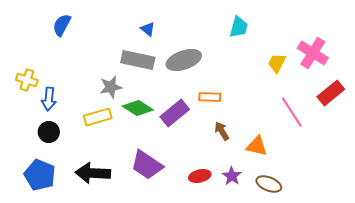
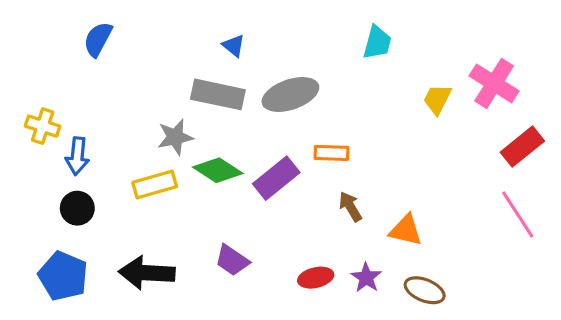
pink line: (292, 112) -> (518, 214), moved
purple trapezoid: (147, 165) -> (232, 260), size x0.7

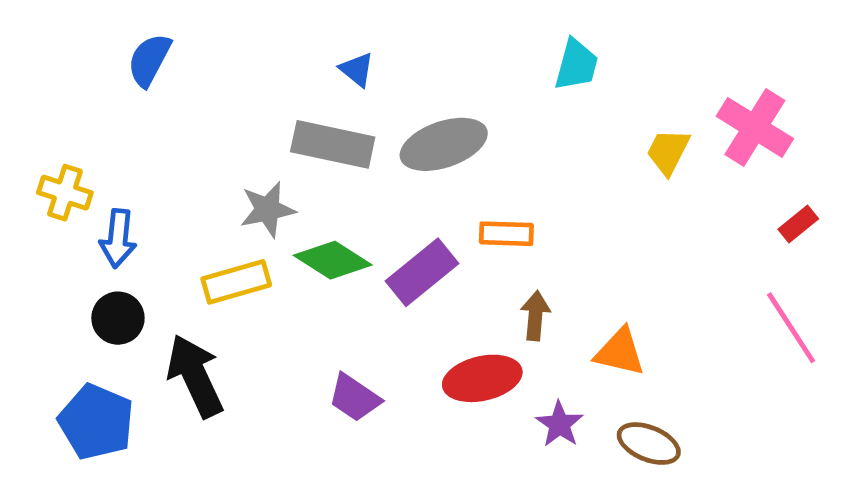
red rectangle: (522, 147) -> (798, 224), size x0.6
brown arrow: (350, 207) -> (535, 316), turned 36
black arrow: (147, 273) -> (195, 376), moved, turned 62
red ellipse: (316, 278) -> (482, 378), moved, size x1.4

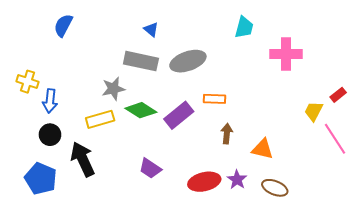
pink cross: (755, 127) -> (286, 54), moved, turned -32
yellow trapezoid: (668, 152) -> (314, 111), moved
red ellipse: (482, 378) -> (204, 182), moved

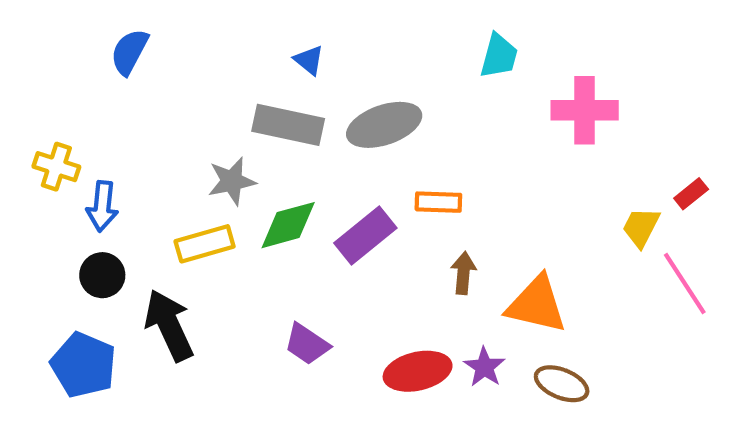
green diamond: (141, 110) -> (288, 225), turned -48
orange triangle: (263, 149) -> (537, 304), size x1.4

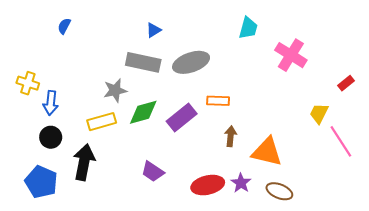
blue semicircle: (129, 52) -> (64, 26), size x0.7
blue triangle: (309, 60) -> (154, 30), turned 49
pink cross: (585, 110) -> (291, 55), turned 32
red rectangle: (691, 194) -> (346, 83), moved
black arrow: (169, 325) -> (84, 162), turned 36

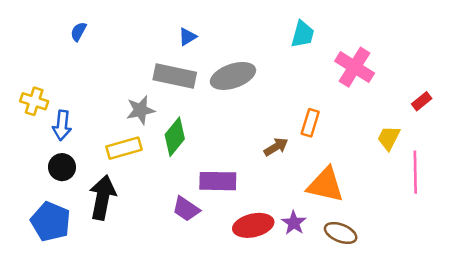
orange rectangle: (218, 101) -> (310, 123), moved, turned -75
green diamond: (143, 112) -> (175, 137), turned -36
purple rectangle: (182, 117) -> (218, 181), moved, turned 40
brown arrow: (231, 136) -> (276, 147), moved, turned 54
pink line: (341, 141) -> (415, 172), turned 32

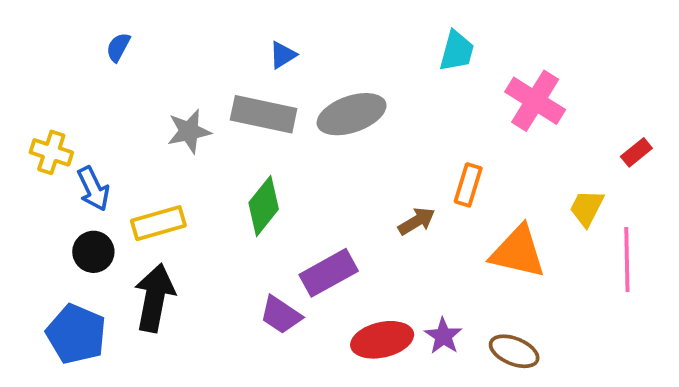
gray star: (141, 110) -> (189, 131), moved
blue arrow: (62, 125) -> (93, 189), turned -32
yellow rectangle: (124, 148) -> (158, 223), moved
purple rectangle: (218, 181) -> (329, 273), turned -30
orange triangle: (325, 185) -> (518, 252), moved

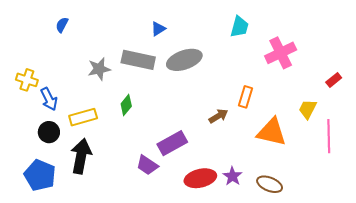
blue triangle: (283, 55) -> (158, 29), moved
pink cross: (535, 101) -> (281, 53), turned 32
green diamond: (264, 206) -> (126, 105), moved, size x0.7

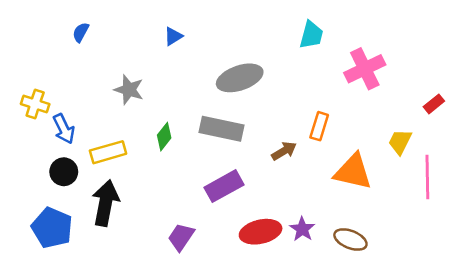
blue triangle: (158, 29) -> (173, 36), moved
gray rectangle: (138, 60) -> (221, 129), moved
gray star: (99, 69) -> (129, 90), turned 30
purple trapezoid: (147, 165) -> (181, 237), moved, turned 90

